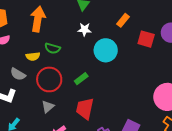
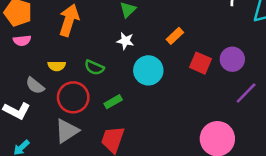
green semicircle: (52, 48) -> (94, 68), moved
gray triangle: (48, 107) -> (67, 131), size x1.5

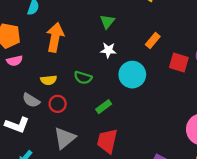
red circle: (73, 97) -> (58, 104), moved, size x0.6

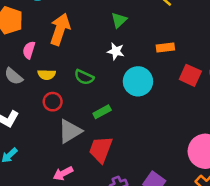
orange rectangle: (153, 40) -> (165, 48), turned 35
pink semicircle: (15, 61) -> (29, 50), moved, turned 112
gray semicircle: (31, 100) -> (14, 76), moved
gray triangle: (65, 138) -> (70, 131), moved

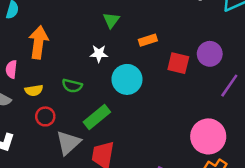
green triangle: (119, 20) -> (111, 20), moved
green rectangle: (102, 112) -> (97, 117), size x1.5

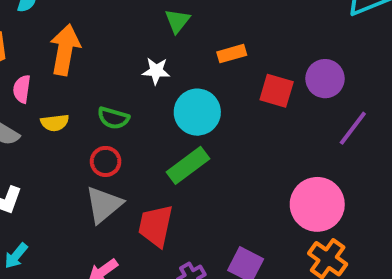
red circle: (45, 116) -> (106, 161), moved
green rectangle: (97, 117) -> (188, 165), moved

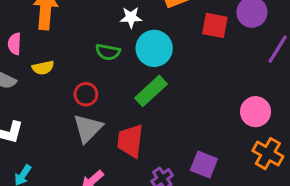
white star: (156, 71) -> (131, 17), moved
green semicircle: (113, 118) -> (108, 52), moved
pink circle: (317, 204) -> (256, 112), size x0.7

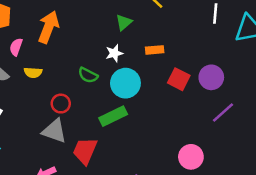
white star: (131, 17) -> (114, 53), turned -30
gray triangle: (88, 128) -> (54, 131), turned 48

